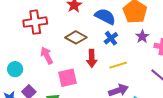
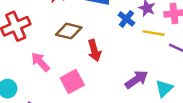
blue cross: (111, 38) -> (126, 19), moved
yellow line: (118, 65) -> (154, 33), moved, turned 42

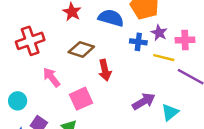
blue cross: (126, 19) -> (138, 42), turned -35

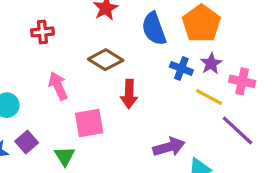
blue semicircle: (111, 18) -> (154, 29), turned -140
red cross: (30, 41) -> (42, 32), size x0.6

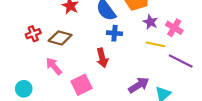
brown diamond: (106, 60) -> (60, 38), moved
blue cross: (181, 68) -> (114, 33), moved
pink cross: (242, 81) -> (174, 28), turned 35

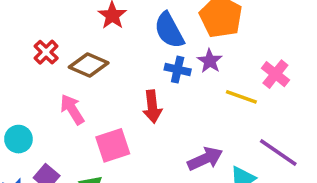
purple star: (150, 22) -> (210, 61), moved
red cross: (33, 34) -> (46, 52), turned -32
purple line: (181, 61) -> (278, 152), moved

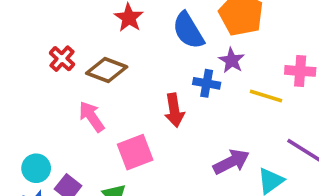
blue cross: (178, 70) -> (207, 83), moved
pink cross: (275, 74) -> (300, 71), turned -32
cyan circle: (18, 139) -> (36, 168), moved

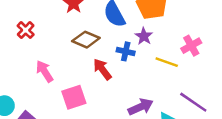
brown diamond: (107, 70) -> (86, 40), moved
pink cross: (300, 71) -> (191, 46), turned -36
red arrow: (174, 110) -> (102, 69), turned 150

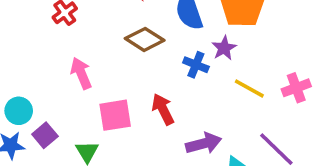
pink cross: (191, 46) -> (296, 88), moved
red arrow: (102, 69) -> (163, 109), moved

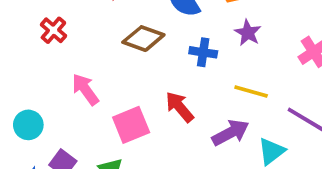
purple star: (224, 48) -> (248, 33), moved
yellow line: (249, 89) -> (251, 92), moved
cyan circle: (19, 111) -> (28, 125), moved

